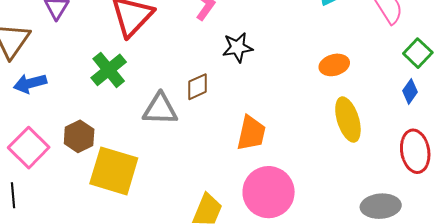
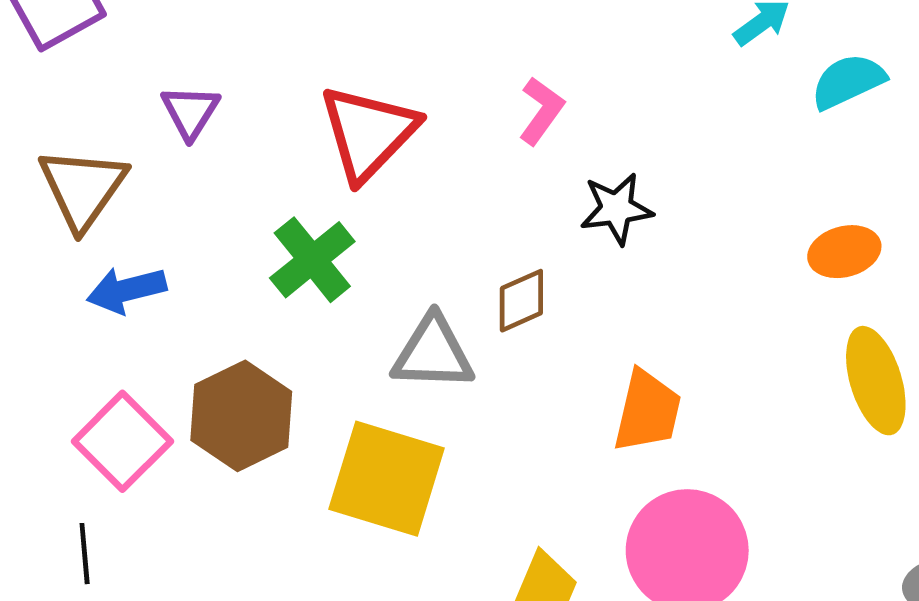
brown hexagon: (79, 136) -> (241, 416), size x1.4
yellow square: (114, 171) -> (387, 479), moved

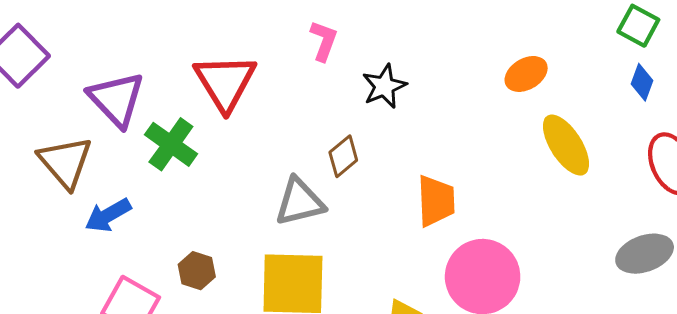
purple triangle: (190, 112) -> (116, 99), size x1.6
green cross: (312, 260) -> (171, 144), moved
brown hexagon: (241, 416) -> (197, 271), size x0.6

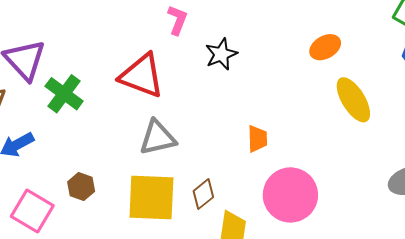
red triangle: (225, 82) -> (142, 76), moved, turned -39
brown diamond: (343, 156) -> (203, 194), moved
orange trapezoid: (436, 201) -> (257, 139), size x0.7

